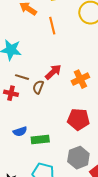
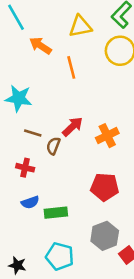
red cross: (11, 93) -> (25, 168), moved

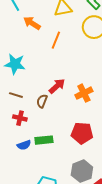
orange line: (71, 67) -> (56, 40), turned 36
brown line: (33, 133) -> (16, 95), moved
green rectangle: (56, 213) -> (44, 140), moved

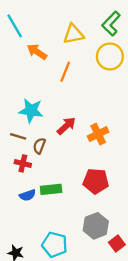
cyan star: (15, 64) -> (31, 111), moved
brown semicircle: (42, 101) -> (39, 146), moved

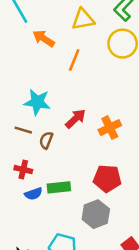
red cross: (23, 163) -> (23, 170), moved
gray hexagon: (96, 226) -> (96, 214), moved

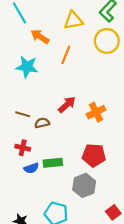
cyan star: (37, 102) -> (27, 67), moved
brown semicircle: (46, 140) -> (42, 123), turned 56

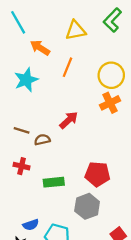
yellow circle: (107, 41) -> (111, 75), moved
cyan star: (27, 67) -> (26, 80), turned -30
orange cross: (96, 112) -> (110, 103), moved
blue semicircle: (31, 168) -> (31, 225), moved

